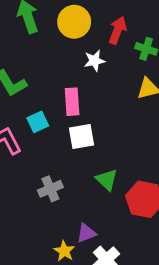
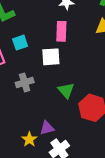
pink rectangle: (72, 102) -> (61, 31), moved
gray cross: (50, 189) -> (25, 82), moved

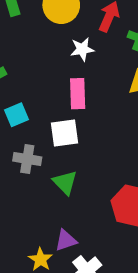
gray cross: (25, 82) -> (27, 159), moved, turned 30
green triangle: (66, 90) -> (65, 182), moved

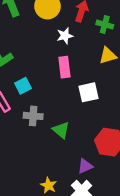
white square: (64, 133) -> (89, 92), moved
purple triangle: (66, 240) -> (85, 166), moved

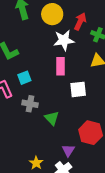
white star: (65, 36) -> (64, 40), size x1.5
purple triangle: (85, 166) -> (68, 150), turned -40

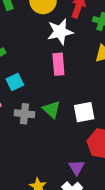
white square: (78, 89) -> (84, 112), moved
green triangle: (52, 118) -> (52, 109), moved

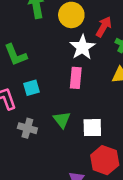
white star: (60, 32) -> (82, 47), turned -30
gray cross: (24, 114) -> (27, 128), moved

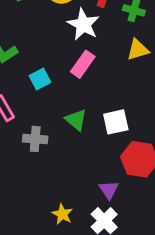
pink rectangle: (76, 78) -> (83, 64), turned 42
cyan square: (32, 88) -> (40, 79), moved

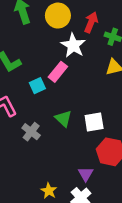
pink rectangle: (83, 64) -> (58, 72), moved
gray cross: (35, 139) -> (31, 132), turned 30

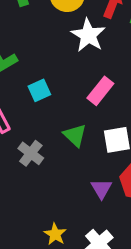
pink rectangle: (58, 72) -> (100, 91), moved
purple triangle: (86, 174) -> (101, 189), moved

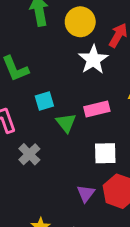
pink rectangle: (100, 91) -> (97, 109), turned 30
green triangle: (75, 135) -> (66, 123), moved

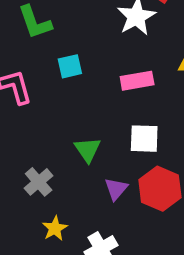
green triangle: (66, 123) -> (88, 150), moved
gray cross: (29, 154) -> (39, 182), moved

